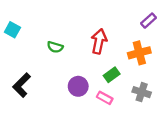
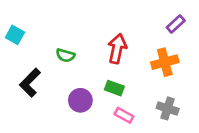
green rectangle: (112, 75) -> (114, 88), moved, turned 56
black L-shape: (22, 85) -> (30, 83), moved
purple circle: (78, 86) -> (80, 100), moved

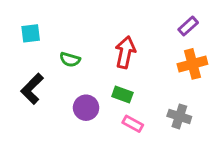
cyan square: (15, 35) -> (31, 33), moved, turned -36
orange cross: (165, 62) -> (192, 64), moved

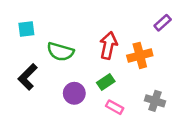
green semicircle: (70, 60) -> (60, 52), size x1.5
orange cross: (192, 64) -> (140, 55), moved
green rectangle: (122, 95) -> (106, 82), turned -54

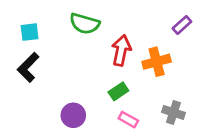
green semicircle: (60, 52) -> (85, 24), moved
black L-shape: (28, 77) -> (28, 67), moved
purple circle: (74, 93) -> (73, 115), moved

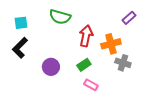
gray cross: (173, 112) -> (123, 63), moved
purple circle: (73, 115) -> (51, 67), moved

